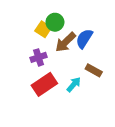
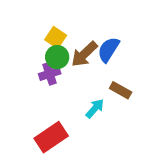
green circle: (55, 22) -> (57, 57), moved
red rectangle: (44, 84) -> (51, 137), moved

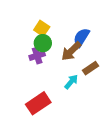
brown arrow: (84, 54) -> (71, 51), moved
brown rectangle: (121, 90) -> (91, 68), turned -63

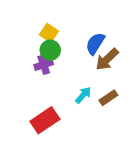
brown arrow: (71, 51) -> (107, 59), moved
brown rectangle: (91, 68) -> (108, 98), moved

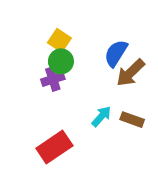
brown rectangle: (108, 98) -> (132, 120), turned 54

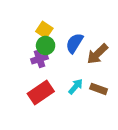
blue semicircle: (116, 53) -> (74, 43), moved
red rectangle: (54, 147) -> (41, 93), moved

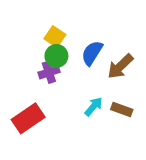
red rectangle: (41, 93) -> (28, 118), moved

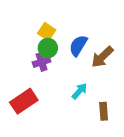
brown rectangle: (122, 109) -> (104, 111), moved, turned 66

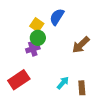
blue semicircle: (78, 45) -> (57, 17), moved
cyan arrow: (80, 91) -> (63, 83), moved

